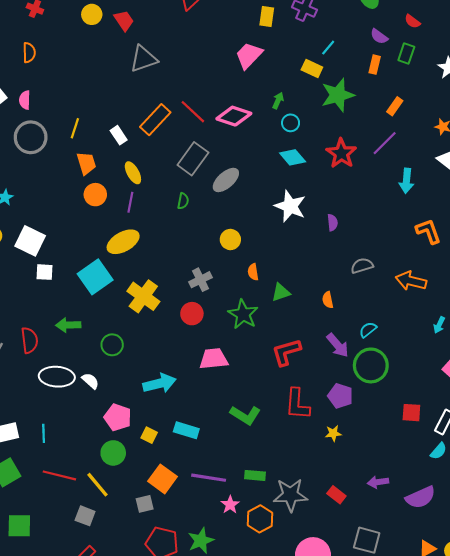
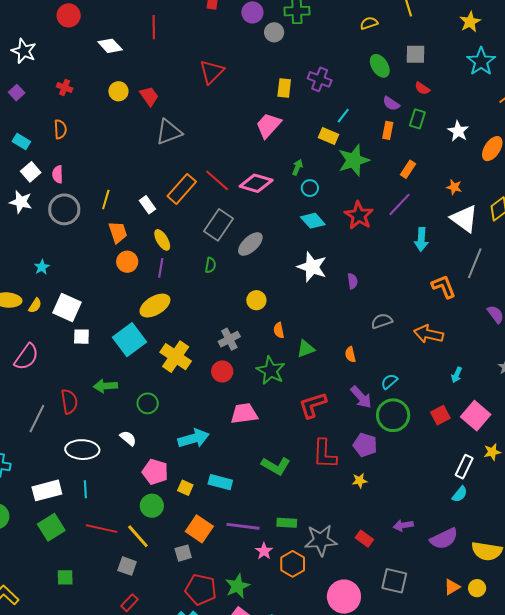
white ellipse: (57, 377) -> (82, 450), moved
red square: (411, 413) -> (440, 415), moved, turned -30
green square: (19, 526) -> (65, 577), size x0.7

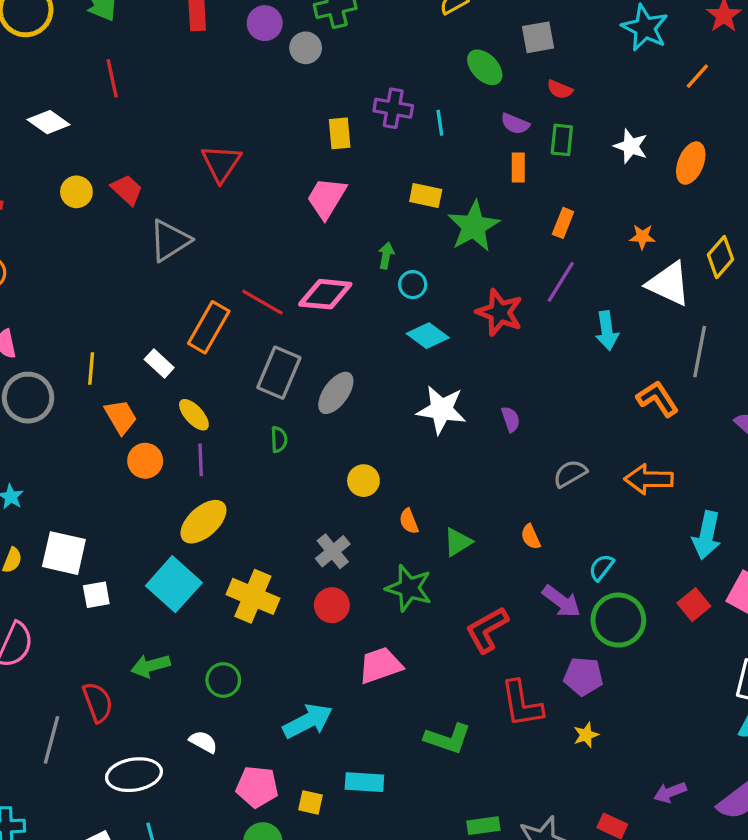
red triangle: (212, 72) -> (221, 163), moved
cyan line: (343, 116) -> (440, 123), moved, turned -35
cyan arrow: (457, 375) -> (707, 535), size x1.8

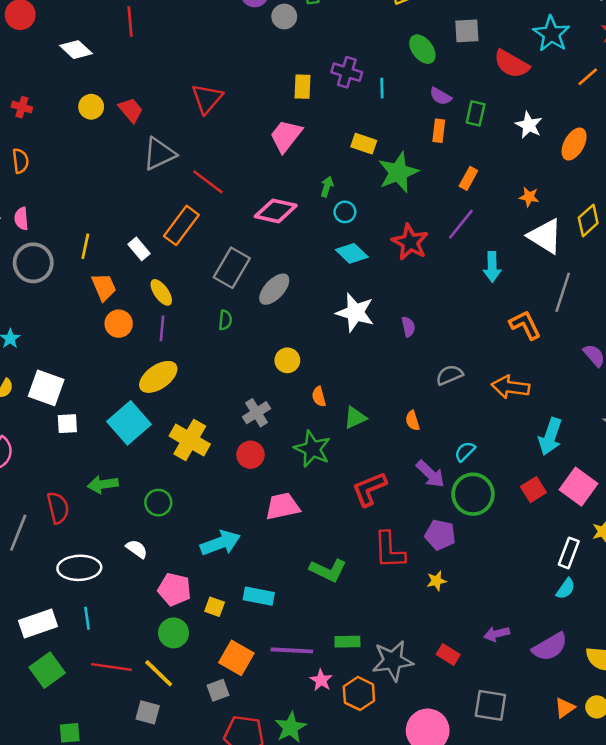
red semicircle: (560, 89) -> (511, 64), moved, size x1.8
red line: (262, 302) -> (208, 182), moved

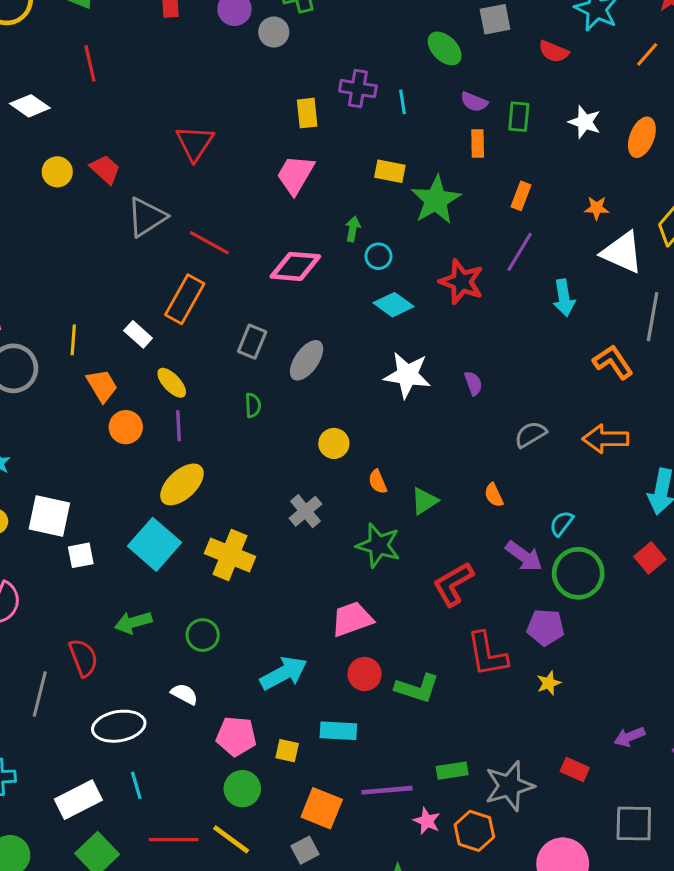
red semicircle: (511, 64) -> (554, 52), size x0.7
gray rectangle: (232, 268) -> (252, 342), size x0.7
red circle: (251, 455) -> (365, 674), moved

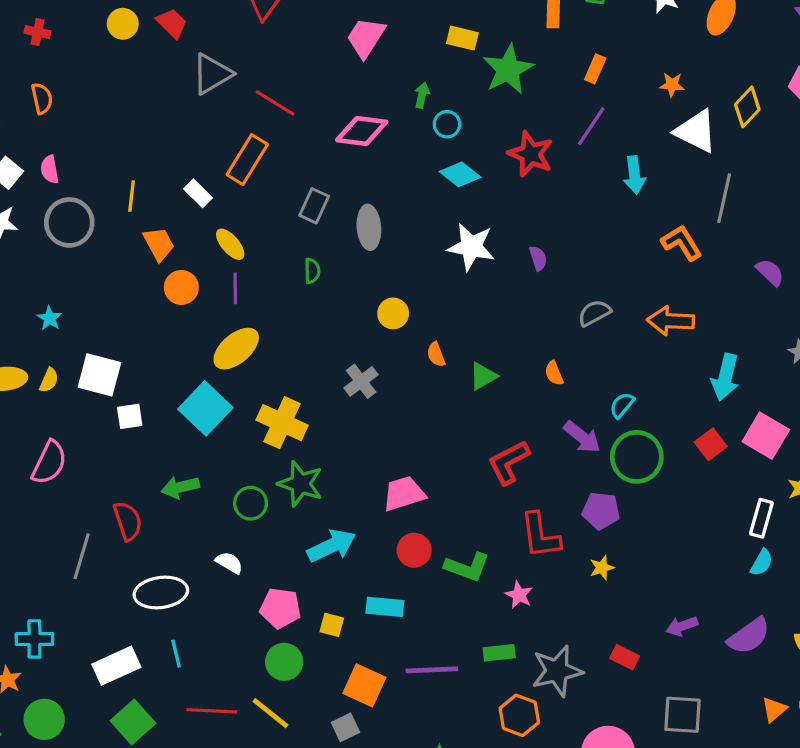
gray ellipse: (307, 360) -> (369, 227), turned -42
green star: (378, 545) -> (300, 484), moved
pink star: (427, 821) -> (519, 595), moved

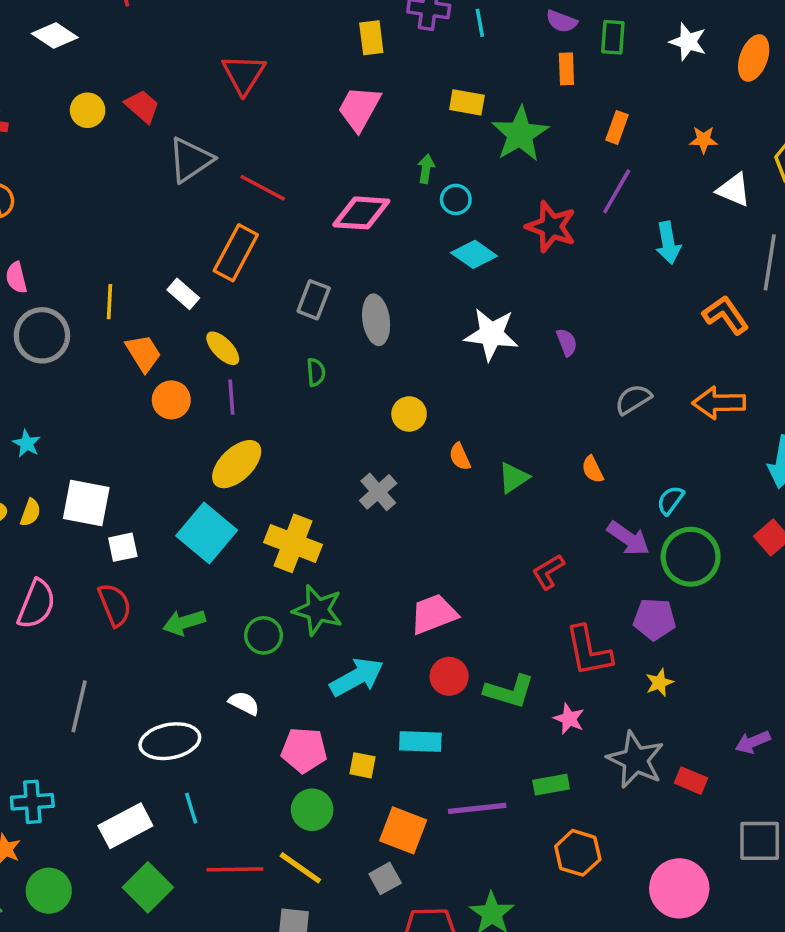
white triangle: (696, 131) -> (734, 190), size x0.7
red L-shape: (509, 462) -> (548, 572), size x0.7
red semicircle: (128, 521) -> (115, 605), moved
gray star: (557, 671) -> (636, 760), moved, turned -30

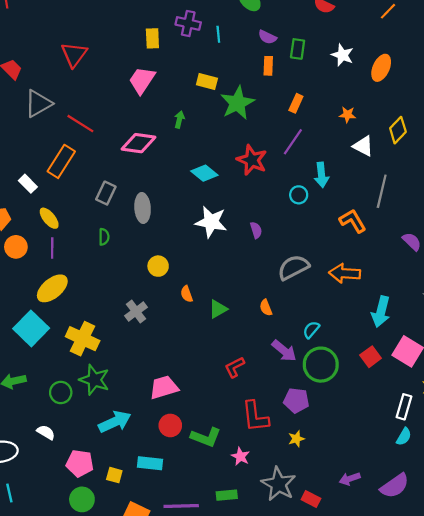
cyan circle: (456, 199) -> (299, 195), moved
gray semicircle: (633, 399) -> (293, 267), size x1.4

